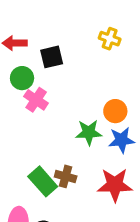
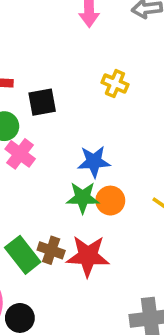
orange circle: (115, 111) -> (110, 201), moved
blue star: (121, 140) -> (94, 162), moved
red star: (115, 185) -> (88, 256), moved

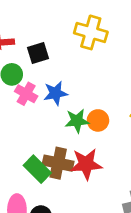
yellow cross: (115, 84) -> (91, 32), size x1.6
blue star: (94, 162) -> (55, 93), moved
brown cross: (51, 250) -> (58, 163), size x1.5

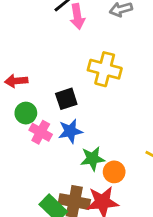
black square: (38, 53) -> (66, 99), moved
orange circle: (98, 120) -> (114, 172), moved

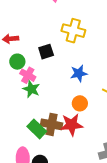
blue star: (70, 131) -> (79, 73), moved
green star: (92, 159) -> (31, 89), moved, turned 30

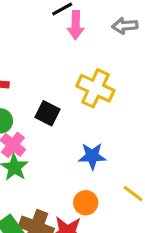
black square: (46, 52) -> (47, 113), turned 35

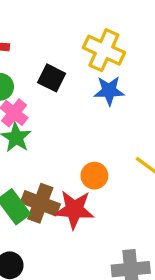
blue star: (92, 156) -> (109, 91), moved

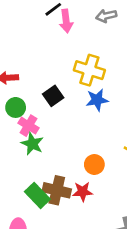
black square: (52, 78) -> (53, 96), turned 36
red star: (74, 209) -> (83, 192), size x0.7

